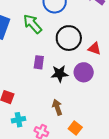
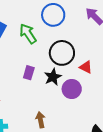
black star: (60, 74) -> (53, 77), moved, turned -30

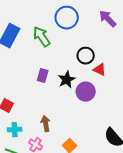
black circle: (62, 53) -> (86, 56), moved, size x0.7
brown arrow: (40, 120) -> (46, 124), moved

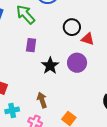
purple rectangle: (43, 76) -> (31, 45), moved
black star: (67, 80) -> (50, 66), moved

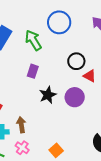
brown arrow: (42, 100) -> (21, 125), moved

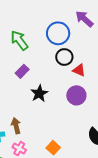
blue circle: (59, 22) -> (58, 33), moved
purple rectangle: (33, 71) -> (22, 71), turned 32
purple circle: (75, 97) -> (76, 95), moved

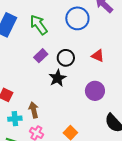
black circle: (64, 57) -> (66, 58), moved
purple circle: (76, 95) -> (95, 91), moved

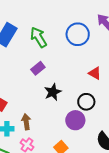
black circle: (66, 58) -> (86, 102), moved
purple circle: (95, 91) -> (75, 120), moved

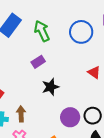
black circle: (86, 102) -> (93, 116), moved

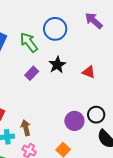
blue circle: (81, 32) -> (55, 29), moved
black star: (50, 87) -> (57, 65), moved

